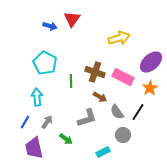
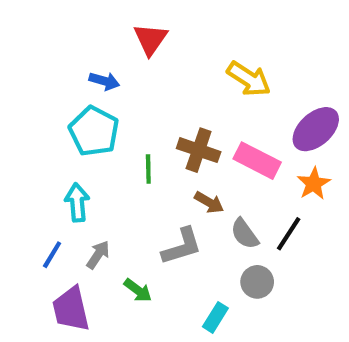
blue arrow: (50, 26) -> (104, 81), moved
yellow arrow: (119, 38) -> (249, 79), turned 50
cyan rectangle: (103, 152) -> (215, 317), turned -32

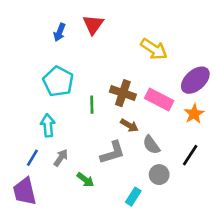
blue arrow: (104, 81) -> (59, 32), moved, turned 96
black line: (289, 234) -> (190, 155), moved
purple trapezoid: (71, 309) -> (25, 191), moved

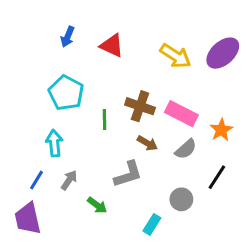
red triangle: (93, 24) -> (112, 46), moved, turned -40
purple ellipse: (195, 80) -> (223, 53), moved
gray semicircle: (151, 145) -> (186, 149), moved, turned -96

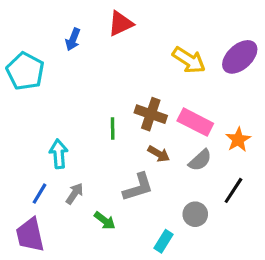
red triangle: (112, 46) -> (121, 24), moved, turned -50
cyan pentagon: (66, 93) -> (25, 71), moved

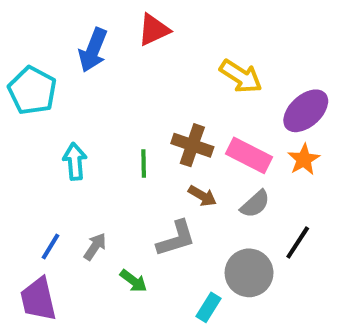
blue arrow: (73, 39) -> (93, 50), size x1.5
purple ellipse: (240, 57) -> (306, 111), moved
orange star: (238, 140) -> (304, 159), moved
cyan arrow: (59, 154) -> (75, 161), moved
gray circle: (195, 214) -> (249, 273), size x1.5

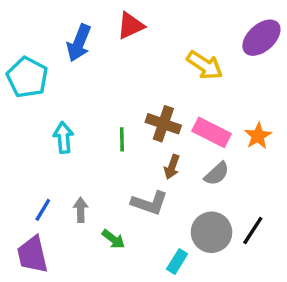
purple ellipse: (306, 111) -> (261, 38), moved
brown arrow: (202, 196) -> (172, 167), turned 80
gray L-shape: (176, 238) -> (150, 203), turned 36
black line: (298, 242) -> (253, 231), moved
gray arrow: (95, 247) -> (81, 210), turned -35

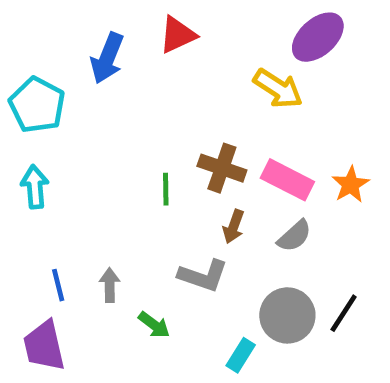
purple ellipse: (261, 38) -> (318, 37), moved
cyan arrow: (63, 138) -> (35, 187), moved
blue line: (43, 210) -> (58, 285), turned -45

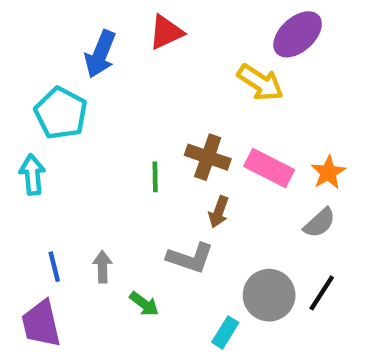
cyan pentagon: (37, 105) -> (61, 113), moved
gray semicircle: (294, 236) -> (319, 223), moved

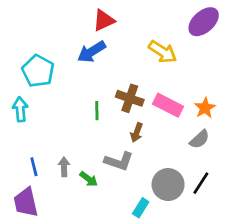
purple ellipse: (298, 34) -> (204, 22), moved
blue arrow: (100, 54) -> (91, 52), moved, turned 36
green arrow: (144, 304) -> (89, 179), moved

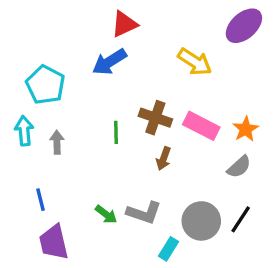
gray L-shape: (119, 161) -> (144, 213), moved
gray arrow: (64, 167) -> (57, 142), moved
purple trapezoid: (26, 202) -> (54, 242), moved

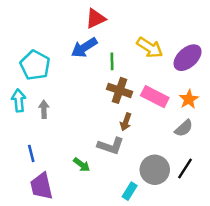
purple ellipse: (244, 26) -> (188, 58), moved
green line: (116, 132) -> (112, 61), moved
gray L-shape: (144, 213) -> (111, 146), moved

